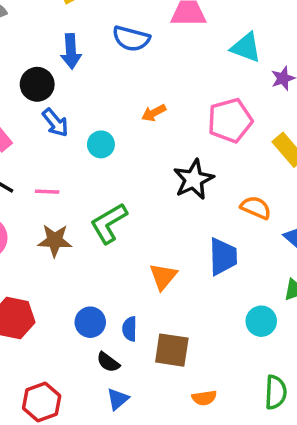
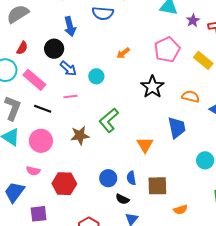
pink line: (47, 192) -> (71, 97), moved

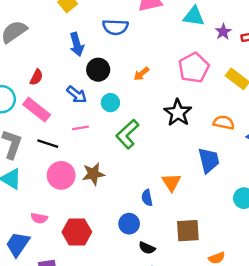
red semicircle: (22, 48) -> (36, 77), moved
black circle: (54, 49) -> (98, 70), moved
green L-shape: (109, 120) -> (127, 134), moved
pink circle: (41, 141) -> (61, 175), moved
blue semicircle: (131, 178) -> (147, 198), moved

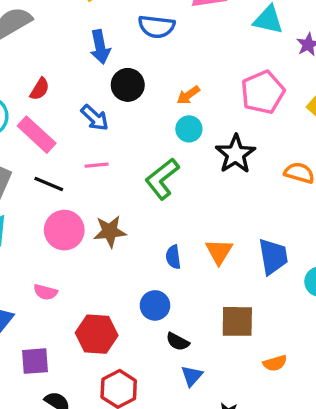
cyan circle: (110, 103) -> (189, 129), moved
blue trapezoid: (209, 160) -> (273, 257), moved
blue semicircle: (147, 198) -> (173, 257), moved
pink semicircle: (39, 218) -> (45, 292), moved
red hexagon: (77, 232) -> (97, 334), moved

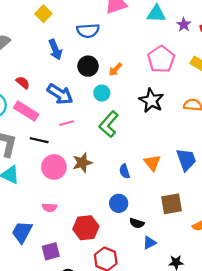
black circle: (128, 85) -> (88, 66), moved
red semicircle: (40, 89) -> (23, 83), turned -72
blue arrow: (95, 118) -> (60, 94), size x1.4
cyan circle: (189, 129) -> (102, 93), moved
blue triangle: (192, 376) -> (149, 243), turned 32

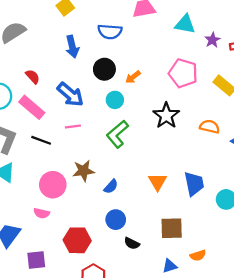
pink pentagon: (161, 59) -> (183, 73), turned -30
pink circle: (54, 167) -> (53, 185), moved
blue semicircle: (125, 171) -> (111, 187), moved, turned -128
blue triangle: (149, 243) -> (170, 266), moved

